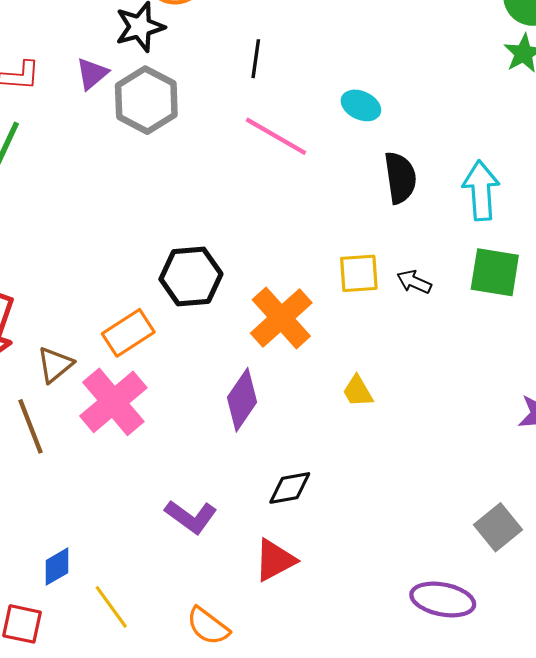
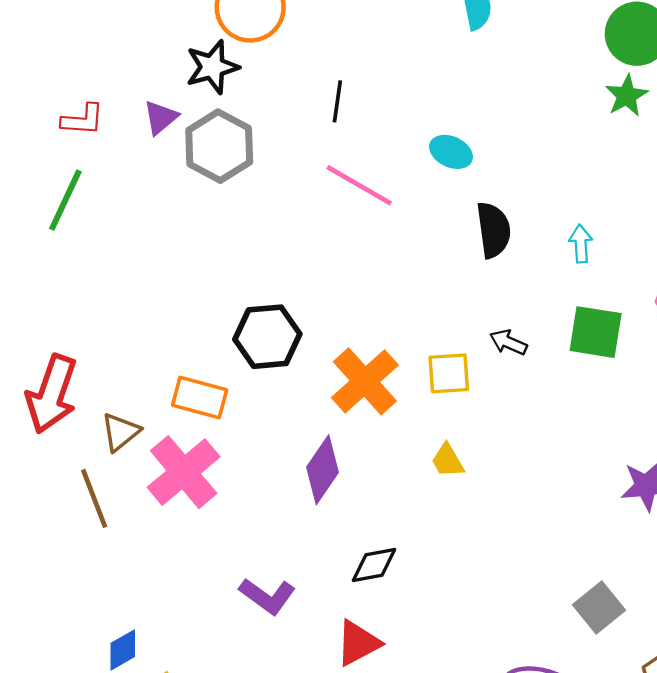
cyan arrow: (481, 190) -> (581, 244), size x0.6
yellow square: (359, 273) -> (449, 373), moved
orange rectangle: (128, 333) -> (200, 397), turned 48

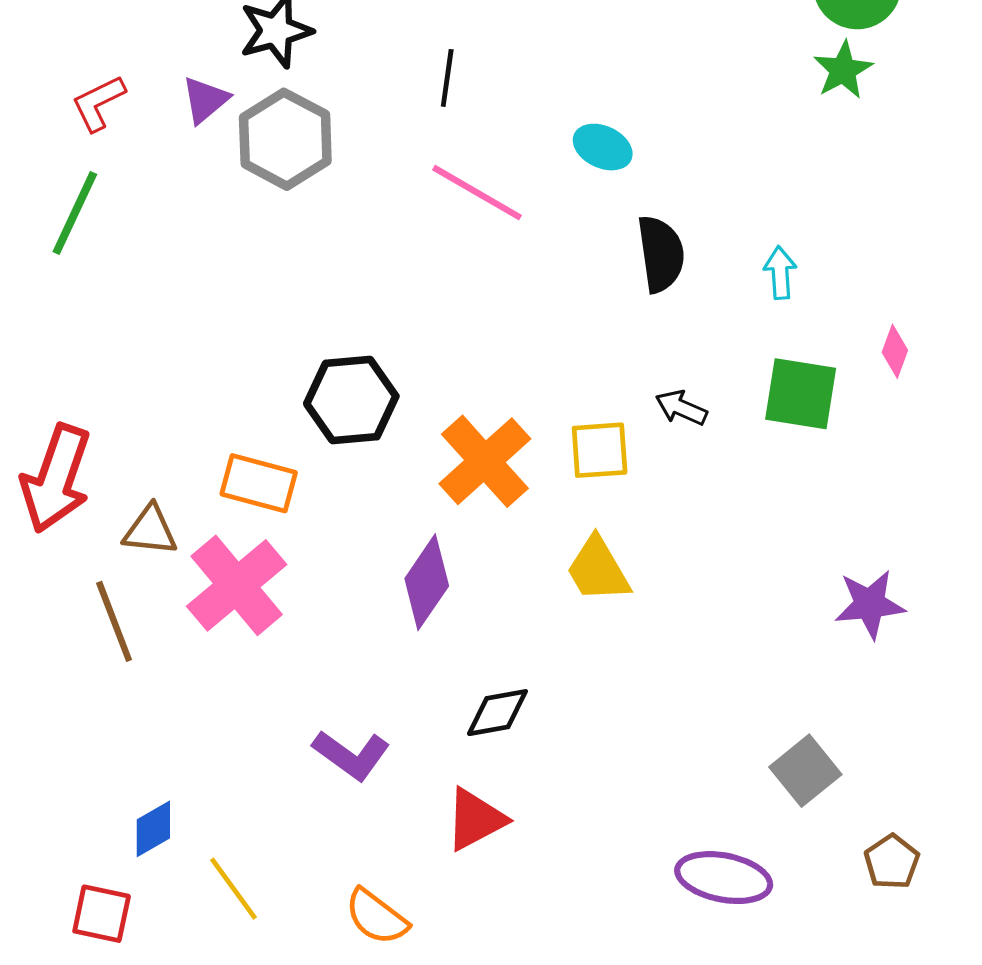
red L-shape: (83, 120) -> (98, 103), turned 150
brown triangle: (120, 432) -> (150, 530), turned 45
yellow trapezoid: (448, 461) -> (598, 570), size x1.4

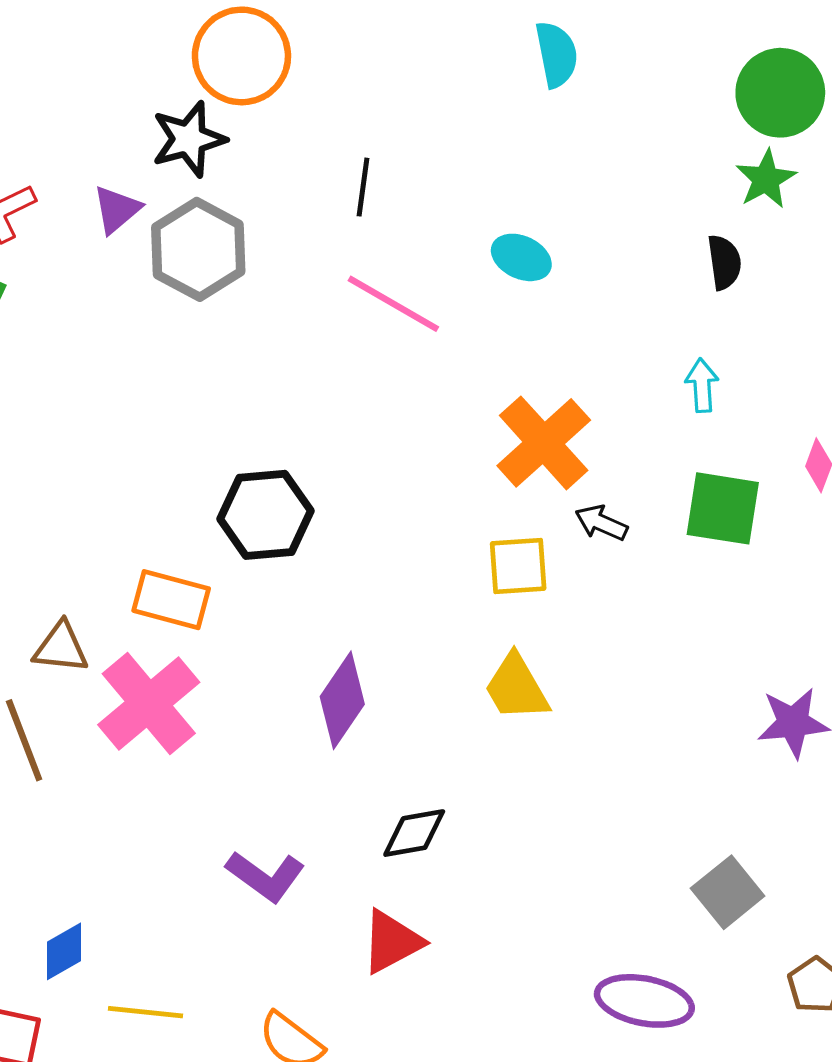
black semicircle: (661, 254) -> (724, 262), moved, size x0.7
orange cross: (485, 461) -> (544, 443), moved
yellow line: (233, 889) -> (146, 1012), turned -48

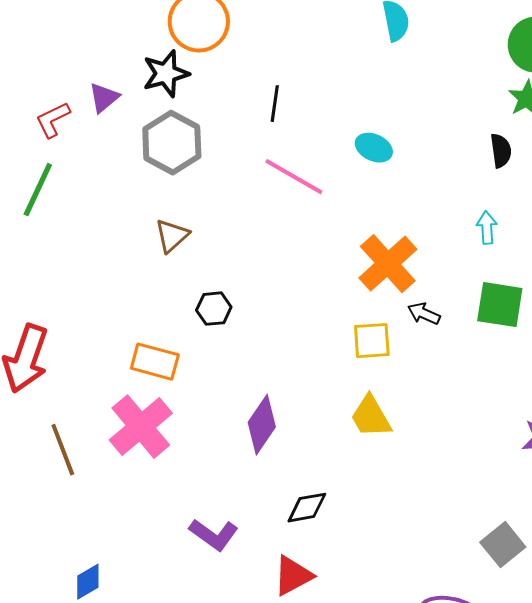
purple triangle: (117, 209) -> (104, 98), moved
black hexagon: (265, 515) -> (214, 309), size x0.6
brown triangle: (61, 648) -> (172, 236), moved, turned -48

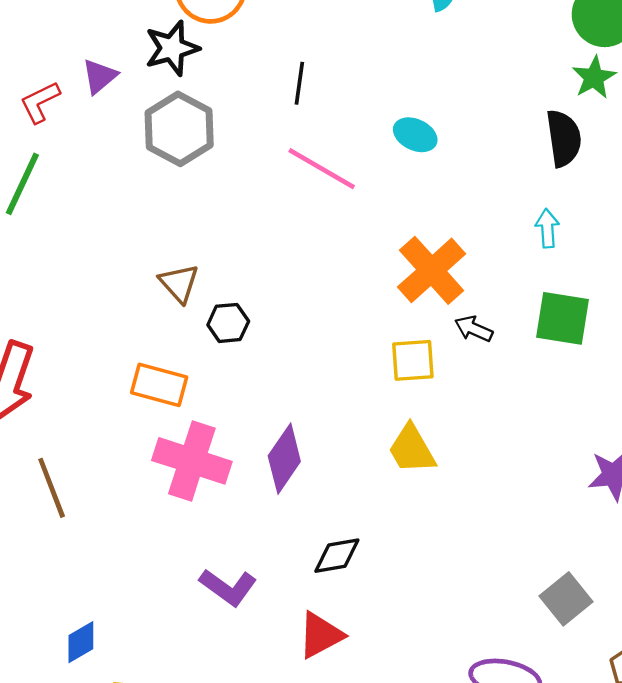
black semicircle: (501, 151) -> (564, 138), size x1.4
brown triangle: (172, 236) -> (179, 283), moved, turned -30
pink cross: (141, 427) -> (192, 461), moved, turned -32

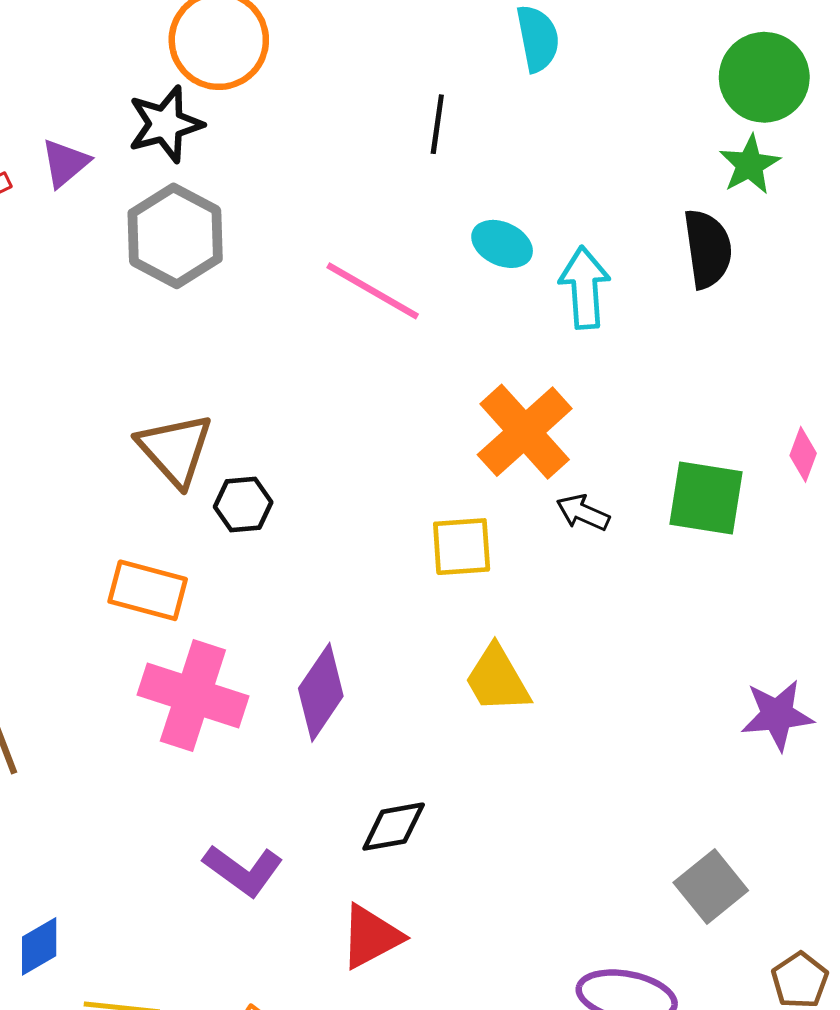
black line: (299, 83) -> (437, 124), moved
cyan arrow: (547, 228) -> (585, 288), moved, size x1.5
brown triangle: (179, 283) -> (175, 449), size x1.4
yellow square: (413, 360) -> (462, 547), moved

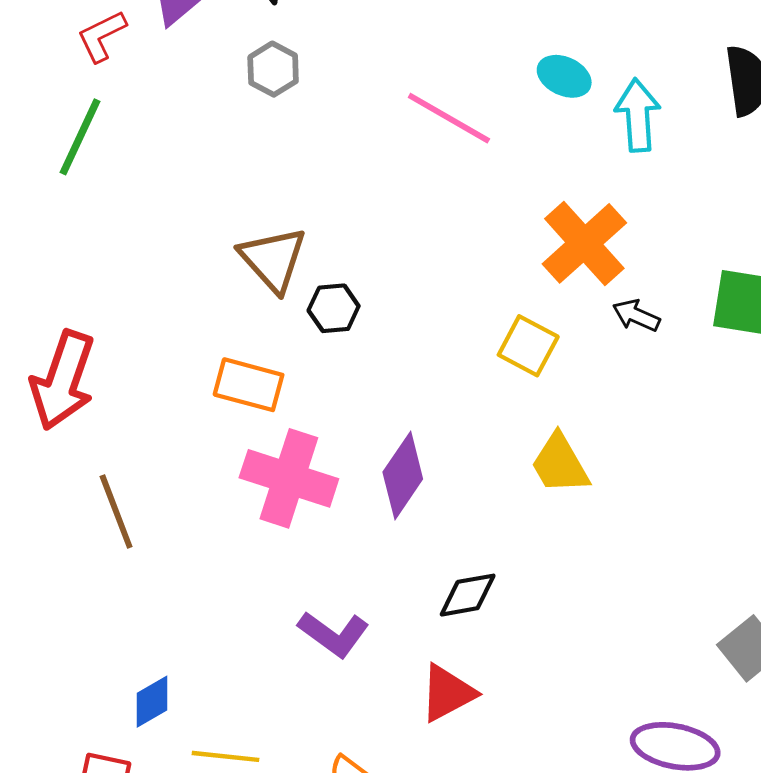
gray hexagon: (175, 236) -> (273, 69), size x0.6
yellow square: (462, 547) -> (528, 346), turned 32

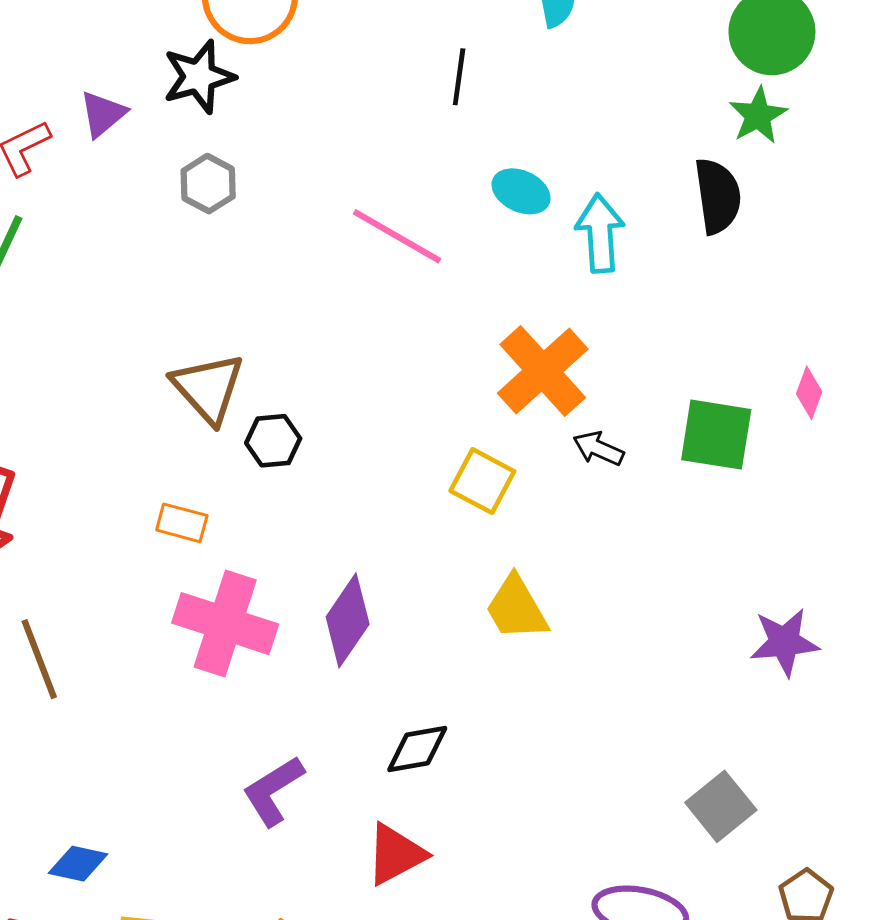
orange rectangle: (249, 385) -> (182, 523), size x0.7
purple L-shape: (334, 634) -> (273, 791), turned 112
blue diamond: (152, 702) -> (78, 864), turned 42

